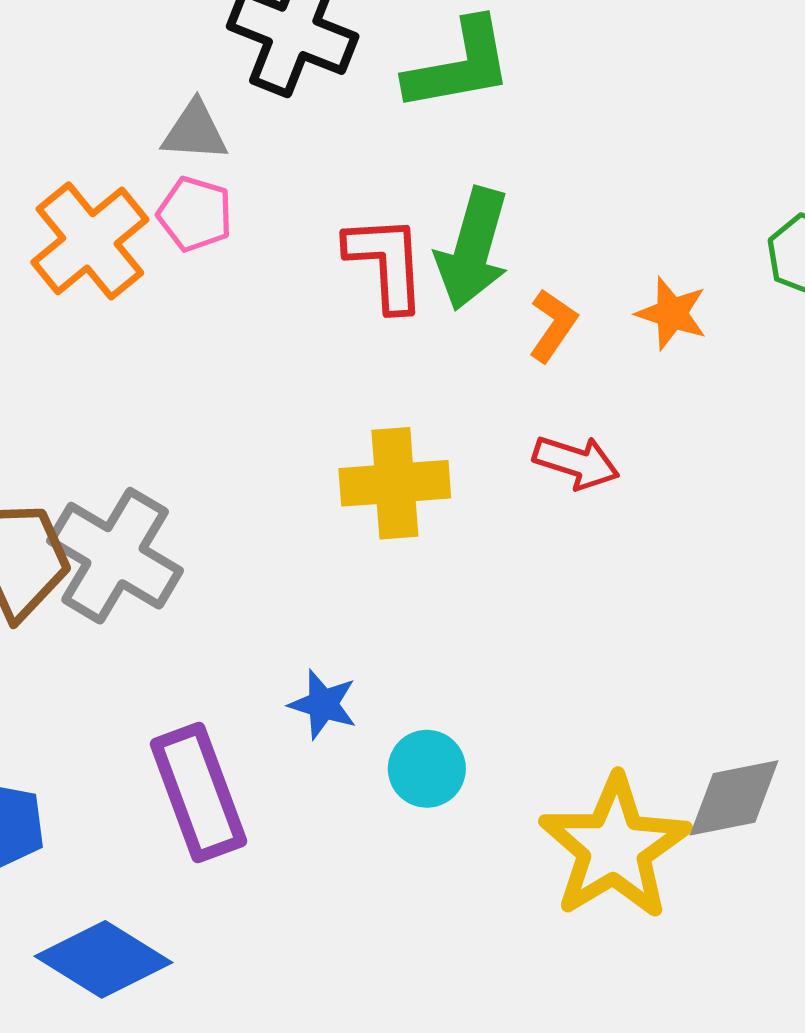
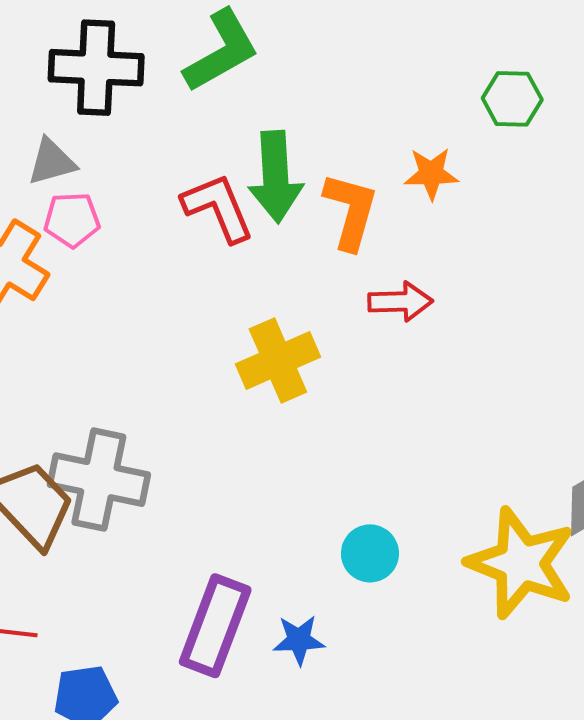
orange L-shape: (553, 325) -> (351, 211), size x1.5
blue star: (323, 704) -> (299, 640), moved
purple rectangle: (198, 793) -> (215, 626), turned 60

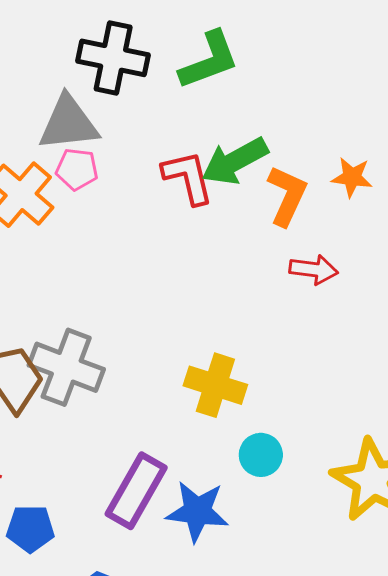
gray triangle: (52, 162) -> (69, 123), size x1.6
green arrow: (276, 177) -> (235, 161), turned 56
yellow cross: (278, 361) -> (215, 385), moved, turned 32
blue star: (299, 640) -> (197, 511), size x1.6

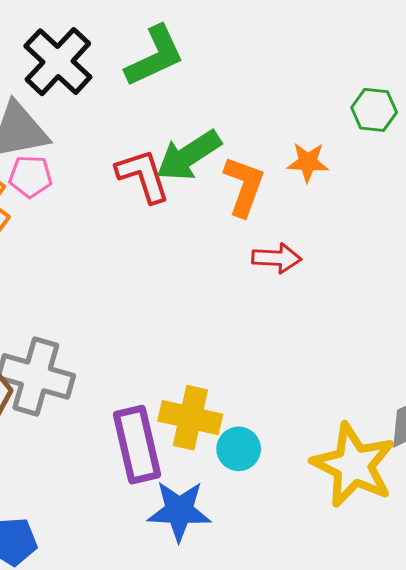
black cross: (113, 58) -> (58, 62), turned 36
yellow cross: (215, 385) -> (190, 418), moved
purple rectangle: (136, 491) -> (137, 445), moved, turned -38

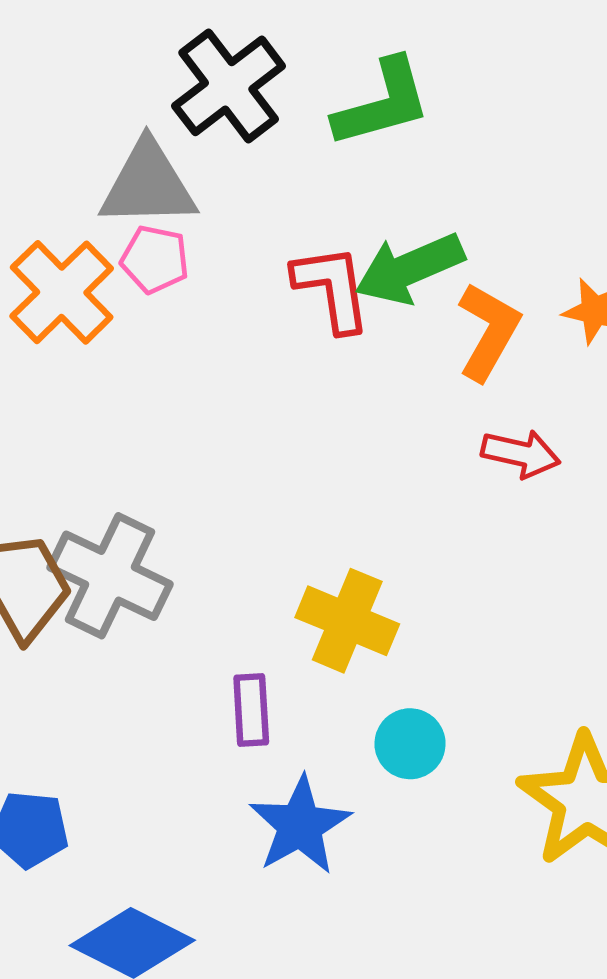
yellow cross: (190, 418) -> (347, 621), moved
purple rectangle: (137, 445) -> (251, 710), size x0.6
blue star: (179, 511) -> (300, 825), turned 30

